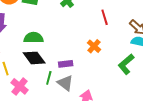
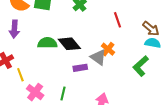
black diamond: (34, 58) -> (69, 44), moved
green line: (49, 78) -> (63, 93), moved
gray triangle: (65, 83) -> (98, 57), moved

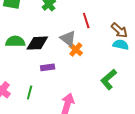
black diamond: (69, 44) -> (37, 43), turned -55
gray triangle: (98, 57) -> (68, 39), moved
green L-shape: (141, 66) -> (109, 79), moved

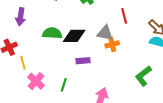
gray triangle: (68, 39) -> (105, 33), turned -30
orange cross: (76, 50) -> (112, 44), turned 32

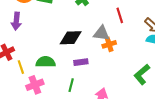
green semicircle: (52, 33) -> (46, 62), moved
pink cross: (36, 81) -> (35, 85), turned 30
green line: (64, 85) -> (71, 85), moved

